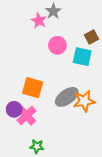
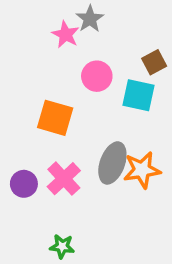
orange square: (33, 88) -> (55, 118), moved
gray ellipse: (67, 97) -> (112, 163), turned -35
pink cross: (26, 115) -> (64, 179), moved

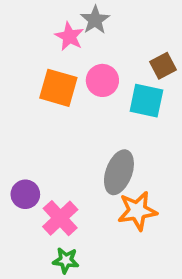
orange square: (55, 118) -> (58, 88), moved
orange star: (142, 170) -> (137, 211), moved
pink cross: (64, 179) -> (60, 218), moved

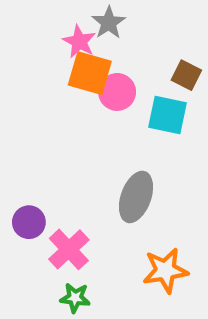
brown square: (163, 66) -> (186, 75), turned -35
orange square: (58, 88) -> (90, 73), moved
orange star: (137, 211) -> (165, 270), moved

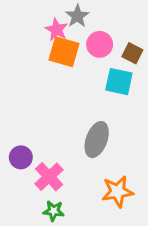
pink circle: (117, 92) -> (100, 44), moved

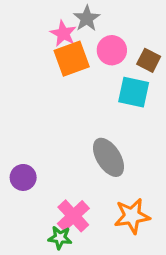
orange square: (64, 52) -> (72, 59), turned -36
gray ellipse: (97, 140) -> (108, 157), turned -52
pink cross: (49, 177) -> (73, 216), moved

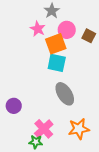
pink star: (63, 33) -> (38, 29), moved
orange square: (72, 59) -> (56, 44), moved
cyan square: (134, 92) -> (57, 63), moved

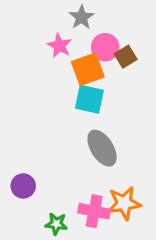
brown square: (89, 36) -> (126, 57), moved, turned 32
purple circle: (14, 106) -> (23, 186), moved
pink cross: (44, 129) -> (94, 211), moved, turned -36

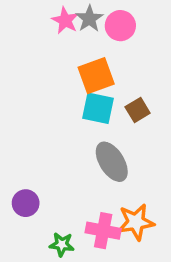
pink star: (59, 46) -> (65, 20), moved
pink circle: (105, 47) -> (120, 26), moved
brown square: (126, 57) -> (138, 110), moved

